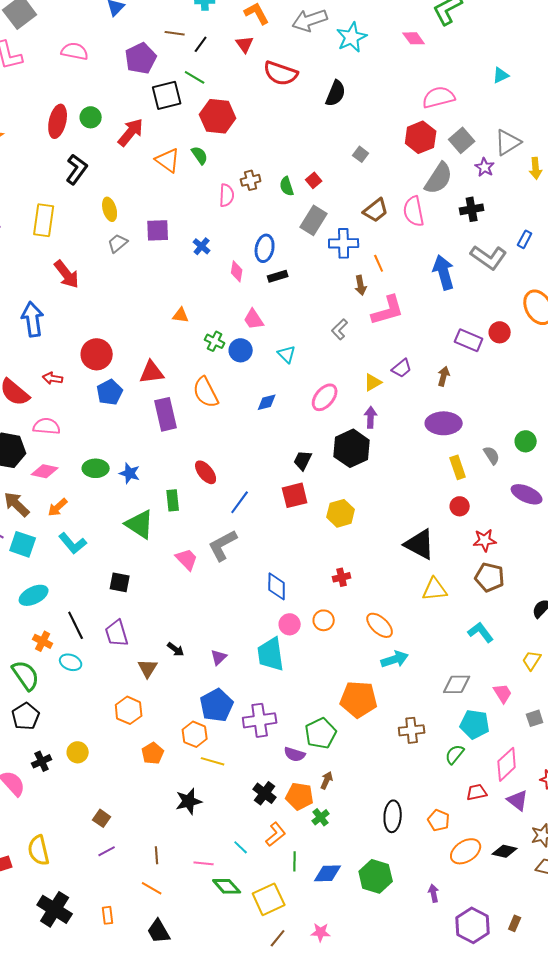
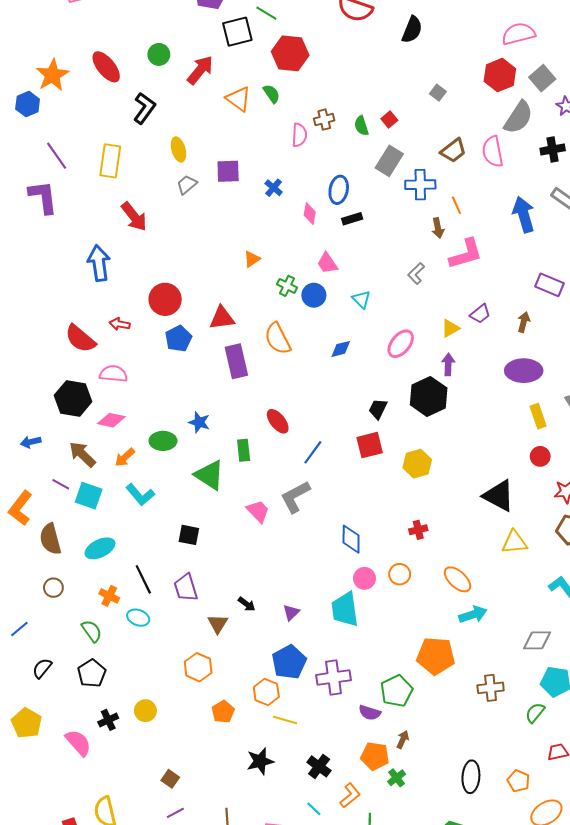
red ellipse: (58, 121) -> (106, 67), moved, turned -52
orange triangle: (181, 315) -> (252, 259), turned -42
green ellipse: (96, 468) -> (163, 441), moved
green semicircle: (26, 675) -> (92, 631), size x0.7
black cross: (265, 793) -> (319, 766), moved

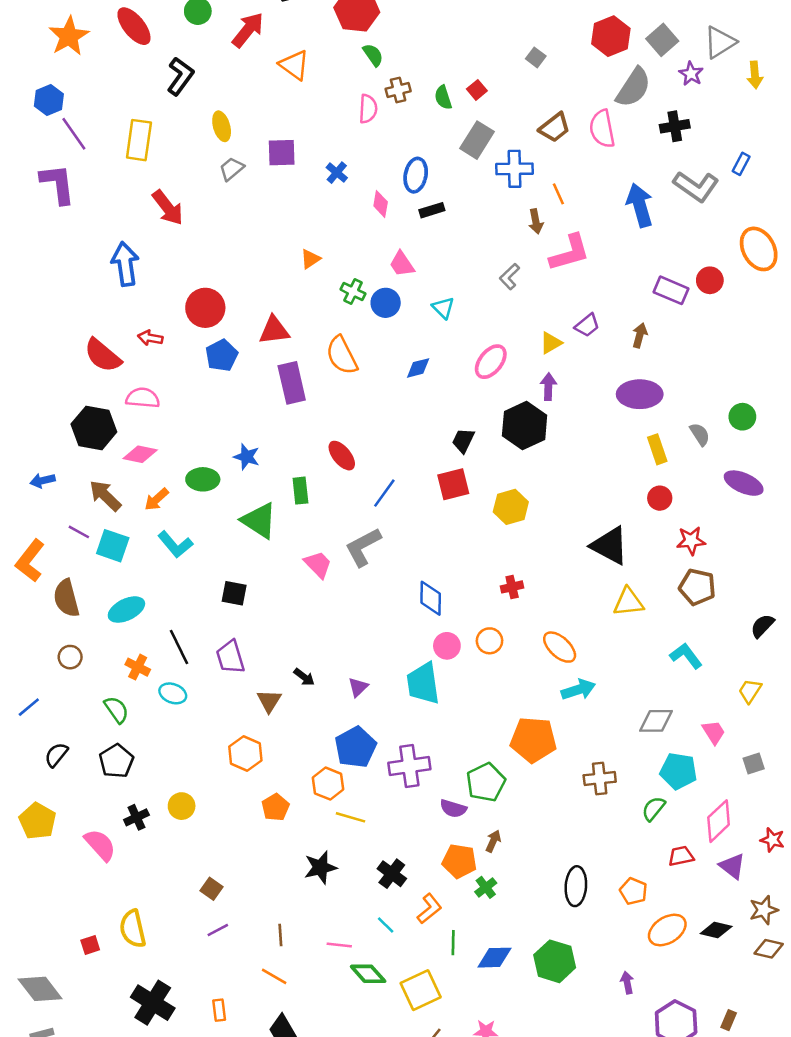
green semicircle: (271, 94) -> (373, 55), moved
blue hexagon: (28, 104) -> (49, 100), moved

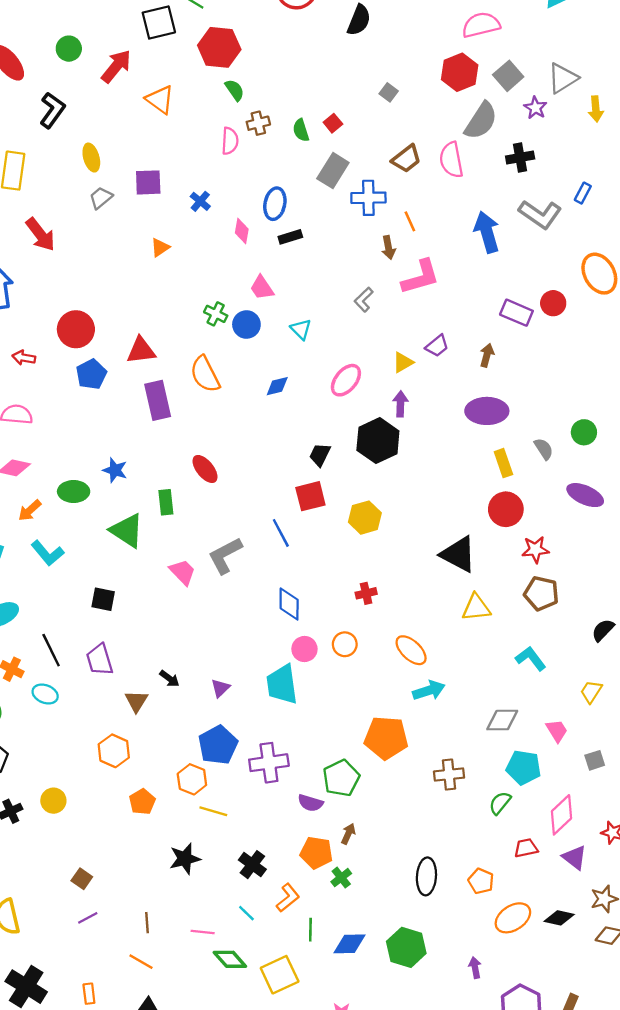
orange triangle: (310, 259) -> (160, 248), moved
blue line: (384, 493) -> (281, 533), moved, turned -64
red circle: (660, 498) -> (506, 509), size x1.5

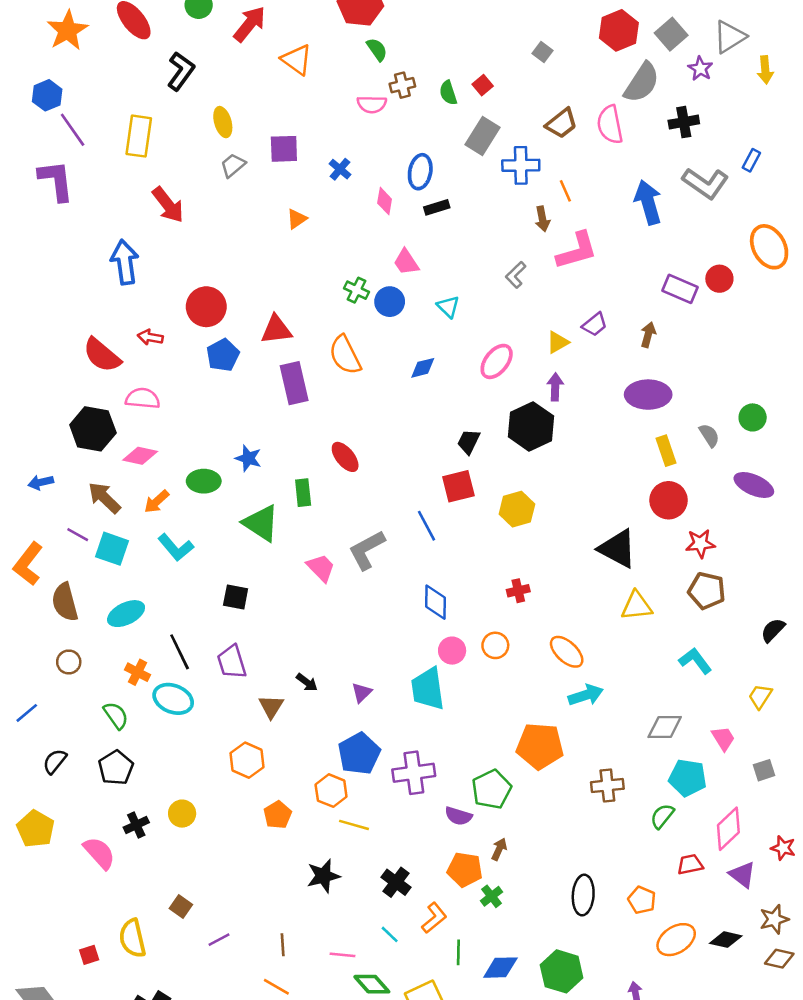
pink semicircle: (230, 141) -> (372, 104), turned 88
cyan ellipse: (45, 694) -> (173, 699), size x1.4
brown square: (82, 879) -> (181, 906), moved

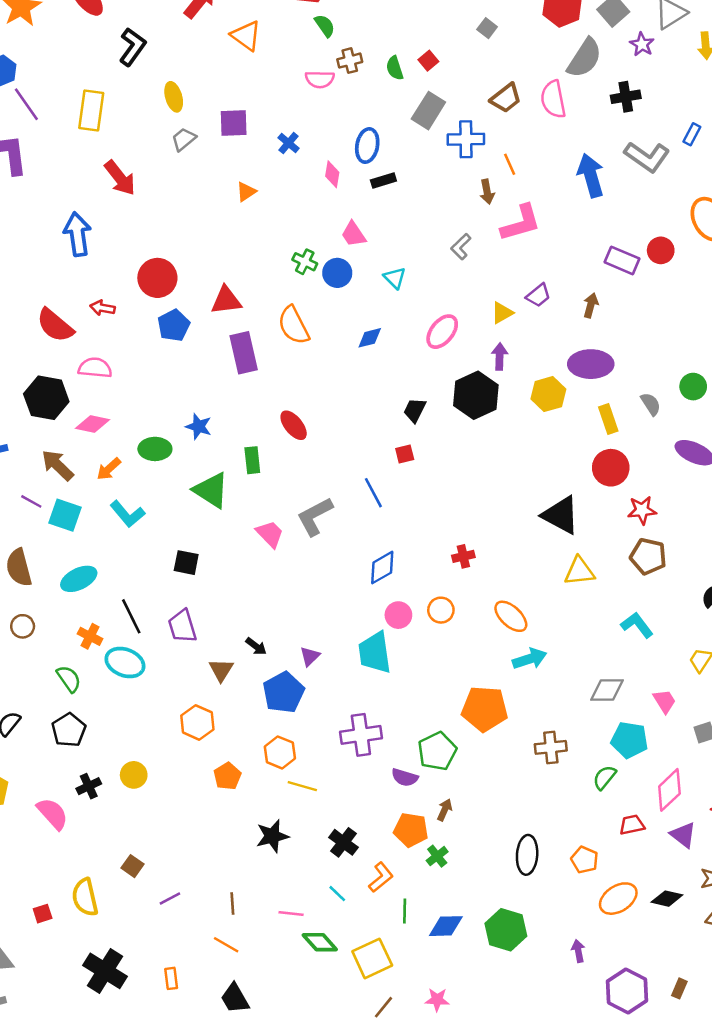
red square: (458, 486) -> (405, 454), size x0.6
yellow hexagon: (517, 509) -> (548, 394), moved
blue diamond: (435, 602) -> (382, 568), turned 60
blue pentagon: (359, 754) -> (284, 692), moved

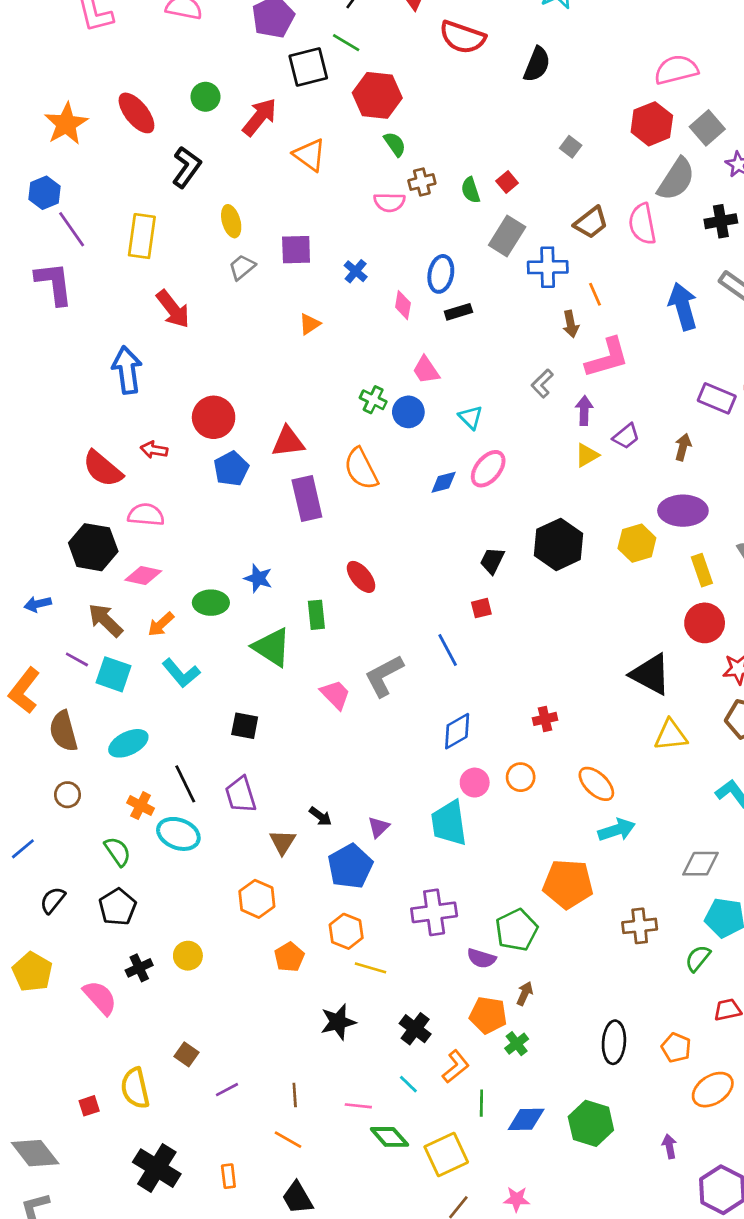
pink ellipse: (442, 332) -> (488, 469), moved
purple arrow: (500, 357) -> (584, 411), moved

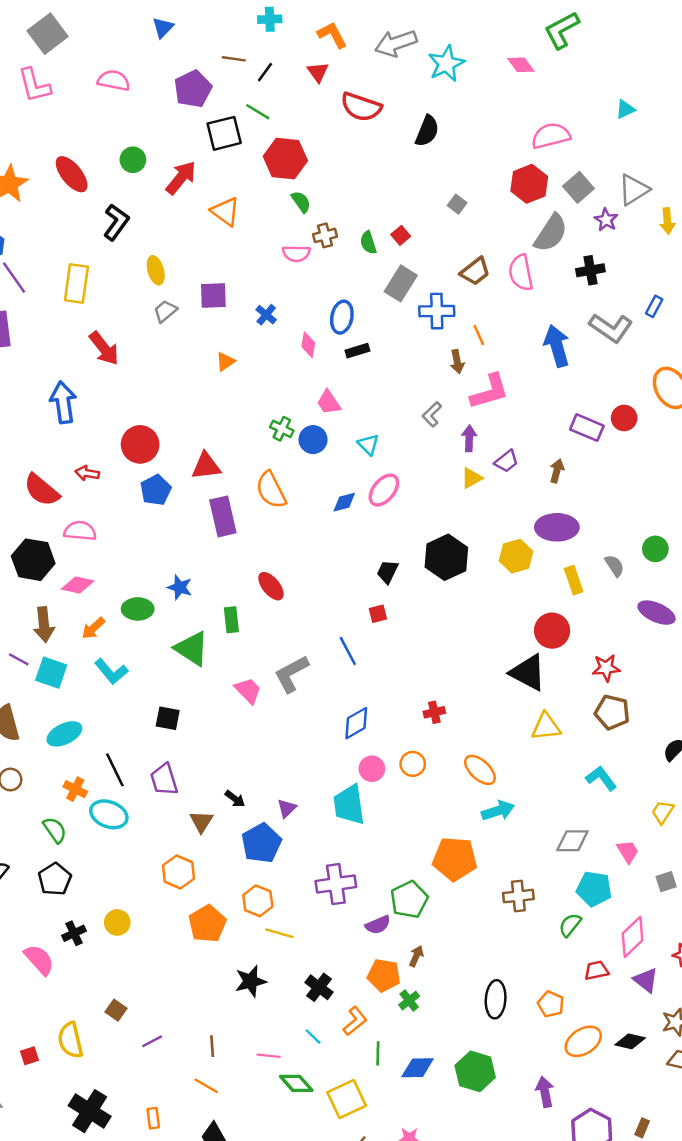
brown arrow: (105, 620) -> (44, 625), turned -140
red circle: (705, 623) -> (552, 631), moved
orange pentagon: (289, 957) -> (207, 924), size x1.4
purple semicircle: (481, 958) -> (378, 925), turned -40
purple arrow: (669, 1146) -> (545, 1092), size x1.4

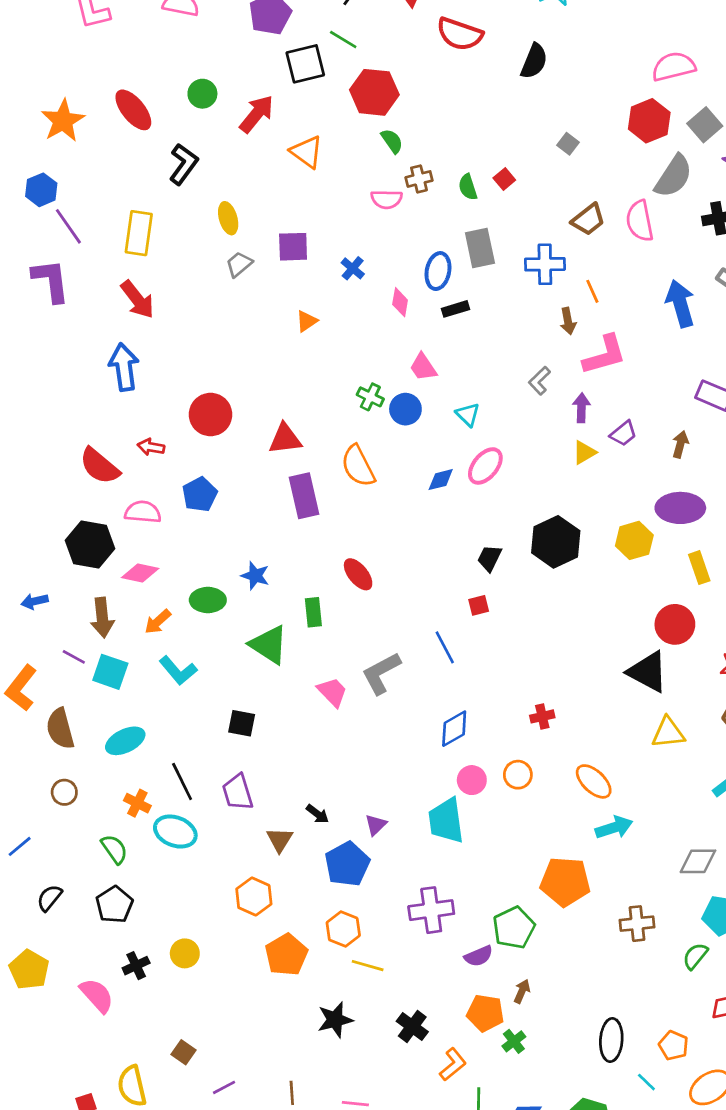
gray rectangle: (401, 283) -> (480, 248), moved, turned -44
red arrow: (104, 348) -> (137, 299), moved
blue pentagon: (156, 490) -> (200, 494), moved
cyan line: (313, 1037) -> (646, 1082), moved

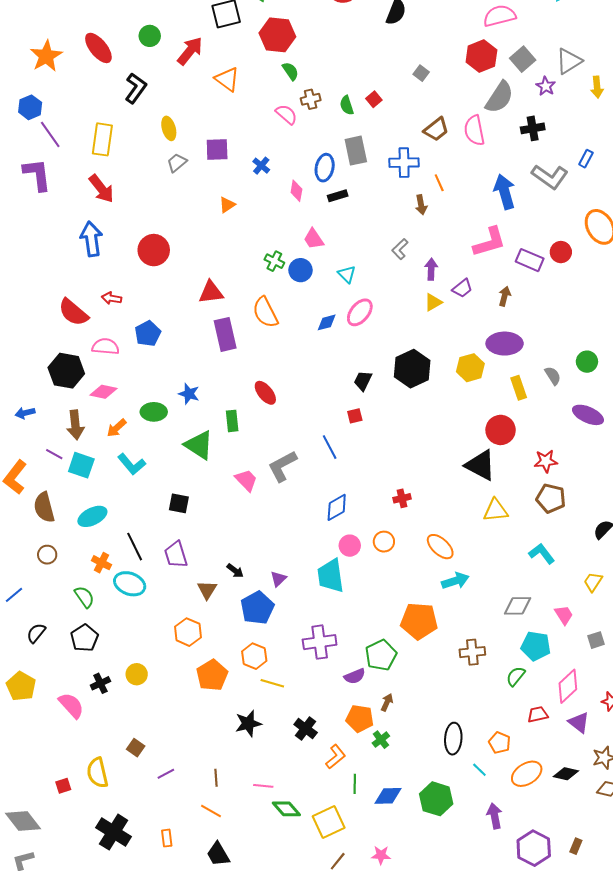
pink semicircle: (387, 199) -> (286, 114), turned -140
pink L-shape: (605, 355) -> (489, 242), moved
red circle: (211, 415) -> (154, 250), moved

